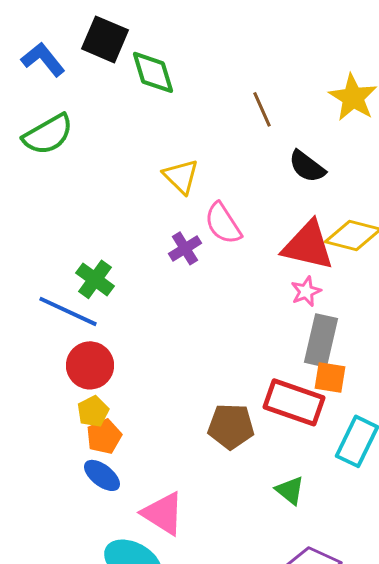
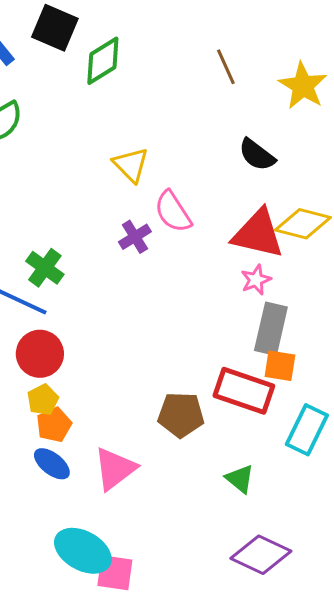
green diamond: (153, 72) -> (103, 61), turned 75
brown line: (262, 109) -> (226, 67), moved
pink triangle: (163, 513) -> (115, 469), moved, turned 51

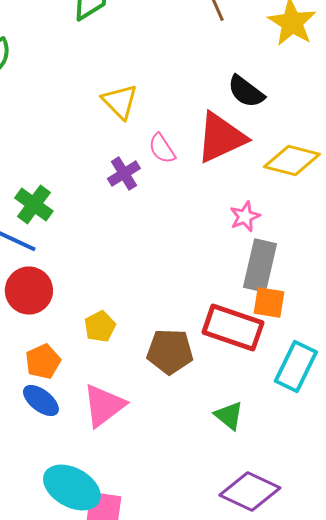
pink semicircle: (173, 212) -> (162, 149), size x0.7
red triangle: (258, 234) -> (221, 138), moved, turned -38
yellow pentagon: (43, 400) -> (100, 327), moved

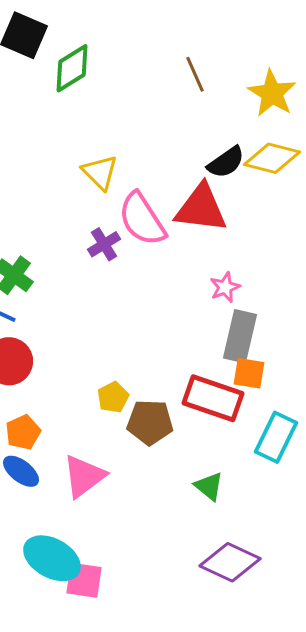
black semicircle: (246, 92) -> (226, 162), turned -72
red triangle: (221, 138) -> (201, 208), turned 32
pink semicircle: (162, 149) -> (142, 219), size x1.8
yellow diamond: (292, 161) -> (272, 158), moved
yellow pentagon: (100, 327) -> (113, 397), moved

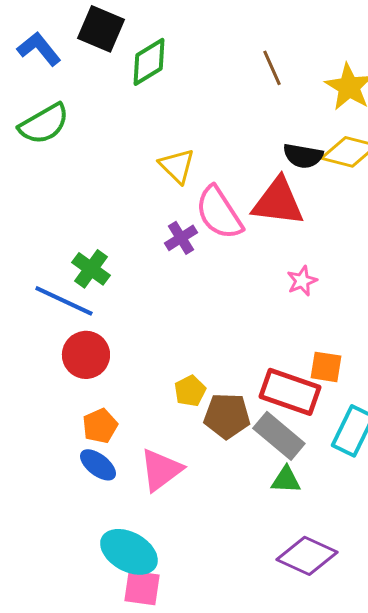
black semicircle: (226, 162) -> (303, 156), turned 45
gray rectangle: (240, 336) -> (279, 436), moved, turned -63
green triangle: (209, 486) -> (286, 480), turned -36
pink square: (84, 580) -> (142, 588), moved

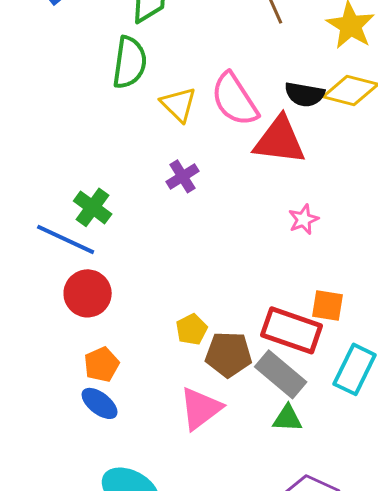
green semicircle: (44, 124) -> (130, 62), moved, turned -52
pink semicircle: (219, 213) -> (235, 99), moved
pink triangle: (161, 470) -> (201, 408), moved

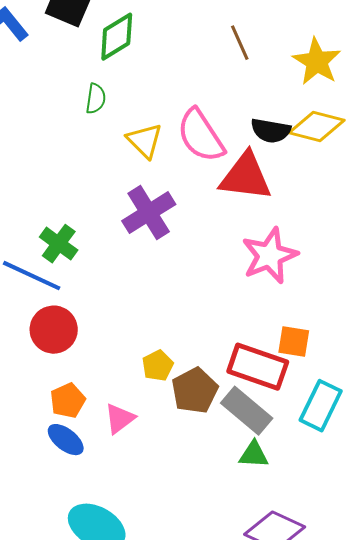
green semicircle: (130, 62) -> (96, 99), size x0.6
purple cross: (183, 176) -> (149, 213), size x1.6
pink star: (304, 219) -> (270, 256), size x1.8
brown pentagon: (229, 354) -> (195, 391), turned -30
pink triangle: (201, 408) -> (120, 419), moved, size x0.7

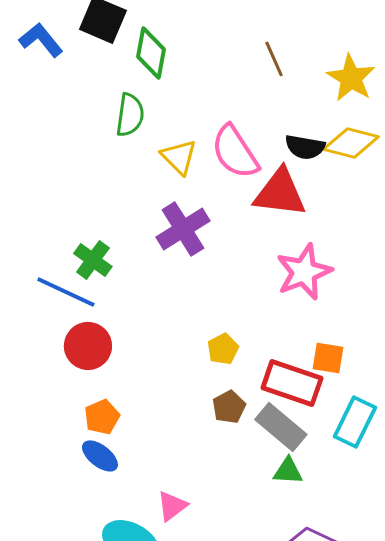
green diamond: (117, 37) -> (151, 53), turned -48
green semicircle: (96, 99) -> (130, 115), size x1.4
yellow pentagon: (158, 366) -> (223, 349), moved
brown pentagon: (195, 391) -> (229, 407), size x0.7
pink triangle: (120, 419) -> (172, 506), moved

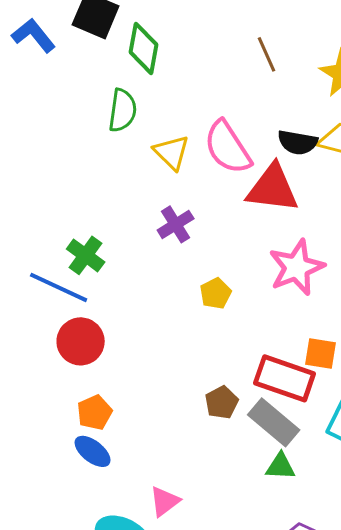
purple cross: (183, 229) -> (176, 224), size x0.7
yellow pentagon: (223, 349) -> (216, 293), moved

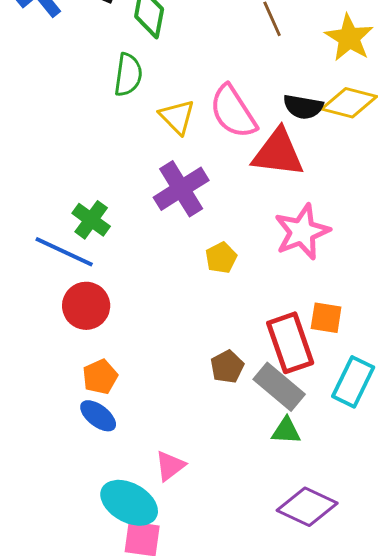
purple cross: (176, 224) -> (181, 189), size x1.5
red rectangle: (285, 378) -> (290, 343), turned 52

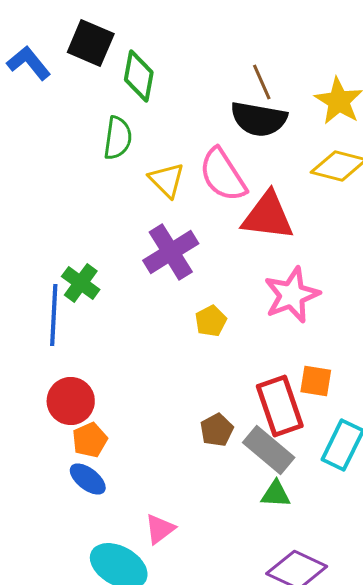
black semicircle: (303, 107) -> (259, 119), moved, size x1.4
blue line: (64, 252) -> (54, 315), turned 68
red circle: (86, 306) -> (71, 401), moved

